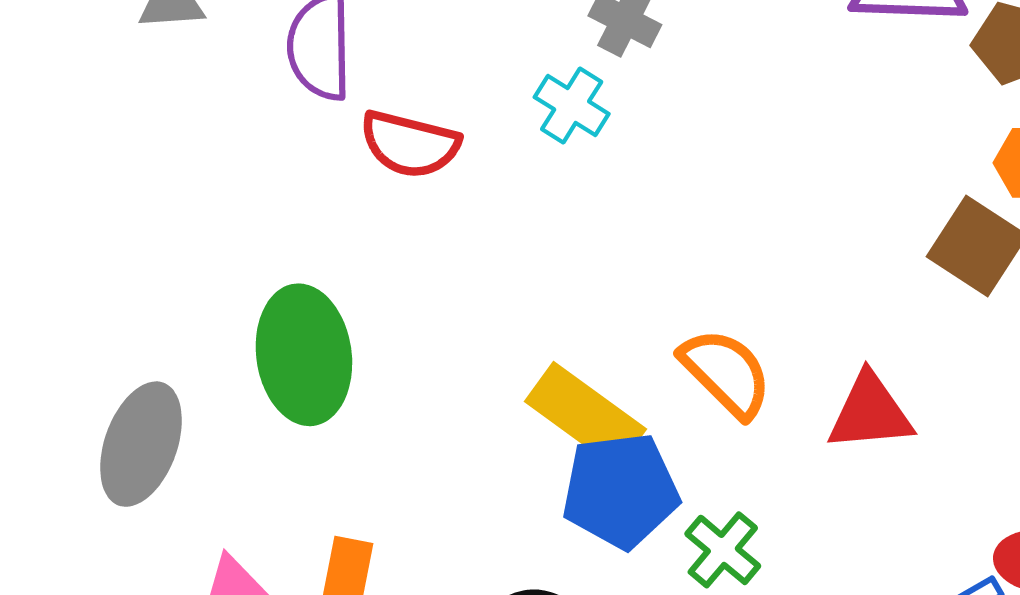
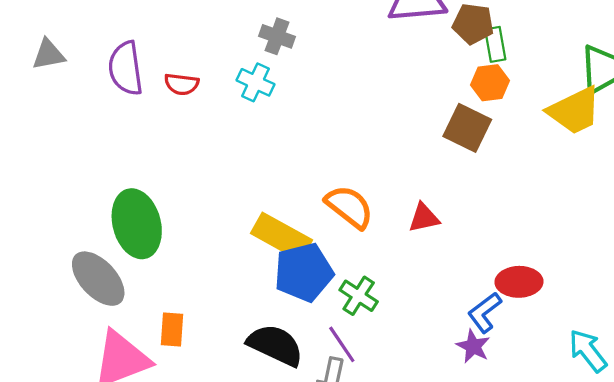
red semicircle: (410, 144) -> (182, 84), moved, size x0.7
red triangle: (870, 412) -> (424, 218), size x0.7
gray ellipse: (141, 444) -> (98, 279), moved, turned -56

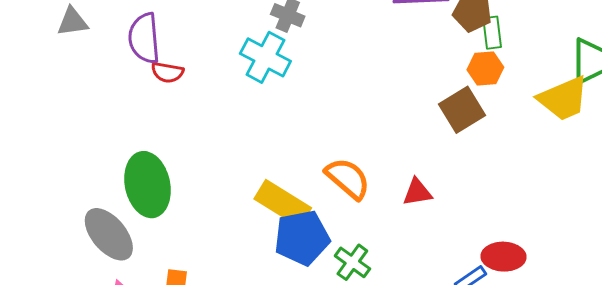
cyan cross: (256, 82) -> (265, 57), size x1.4
red semicircle: (182, 84) -> (167, 72), moved
brown square: (467, 128) -> (462, 110), turned 30

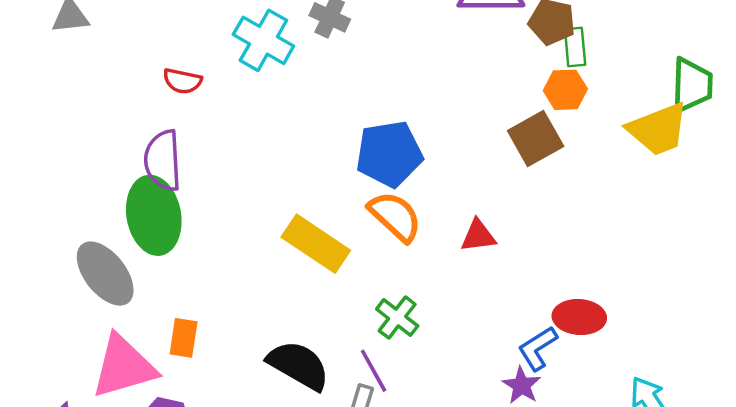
purple semicircle: (144, 38) -> (163, 161), moved
cyan cross: (265, 57) -> (263, 40), moved
blue pentagon: (302, 238) -> (389, 154), moved

